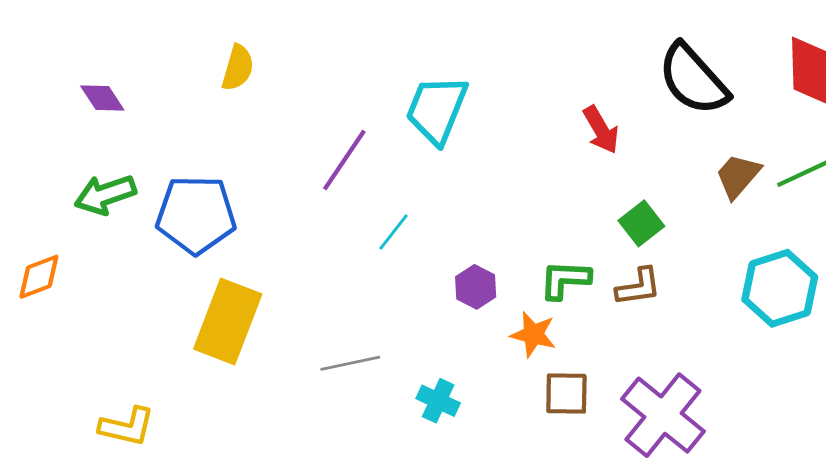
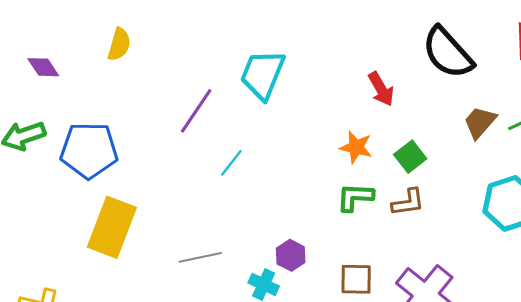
purple diamond: (102, 98) -> (43, 67), moved
purple hexagon: (476, 287) -> (291, 255), moved
orange star: (533, 334) -> (356, 147), moved

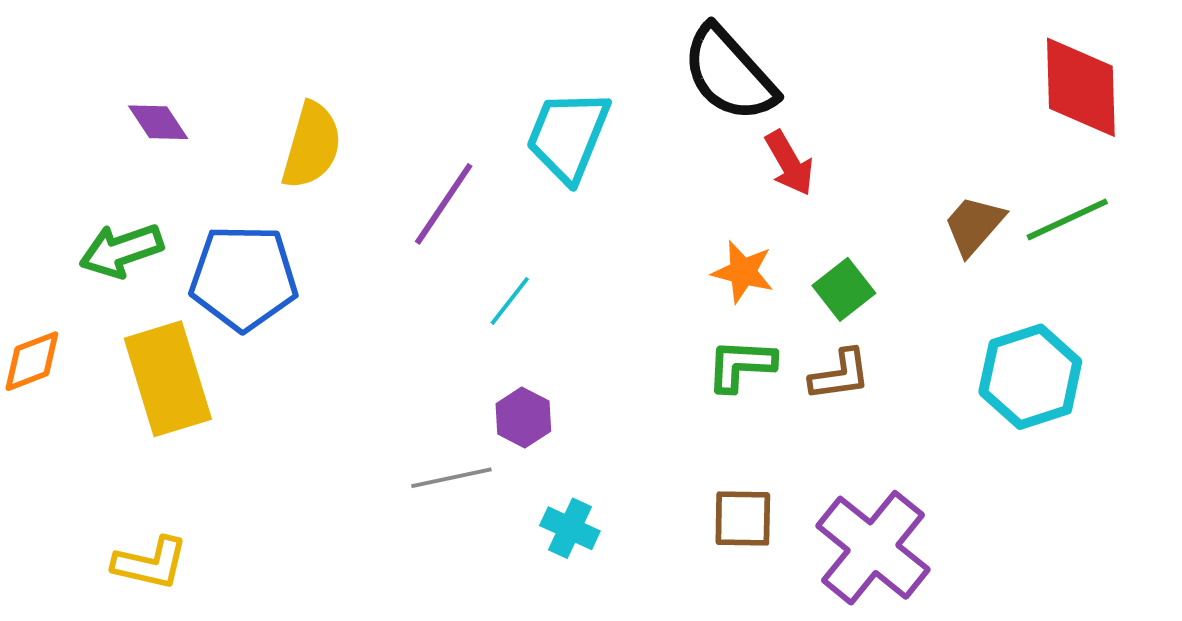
yellow semicircle: (119, 44) -> (312, 146), moved, size x1.4
black semicircle: (448, 53) -> (729, 74), moved
yellow rectangle: (112, 227) -> (168, 379), moved, turned -38
purple hexagon: (291, 255) -> (523, 418), moved

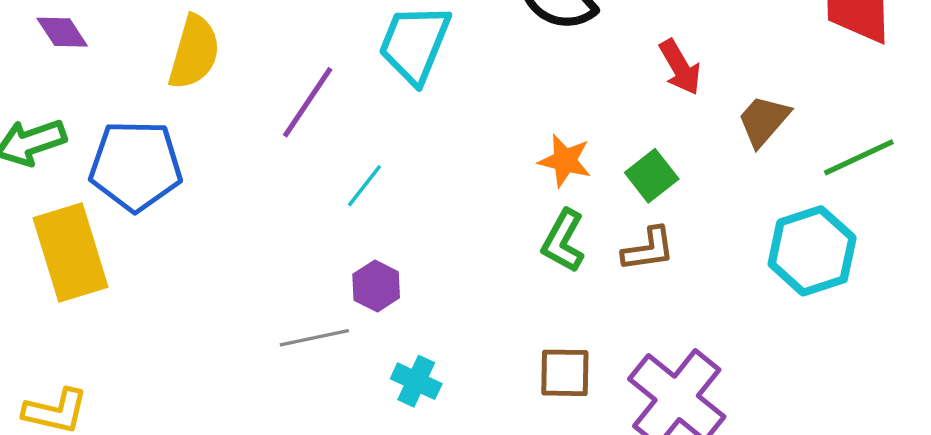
red arrow: (789, 163) -> (680, 67), moved
green line: (1067, 219) -> (859, 157), moved
green L-shape: (741, 365) -> (563, 241), turned -64

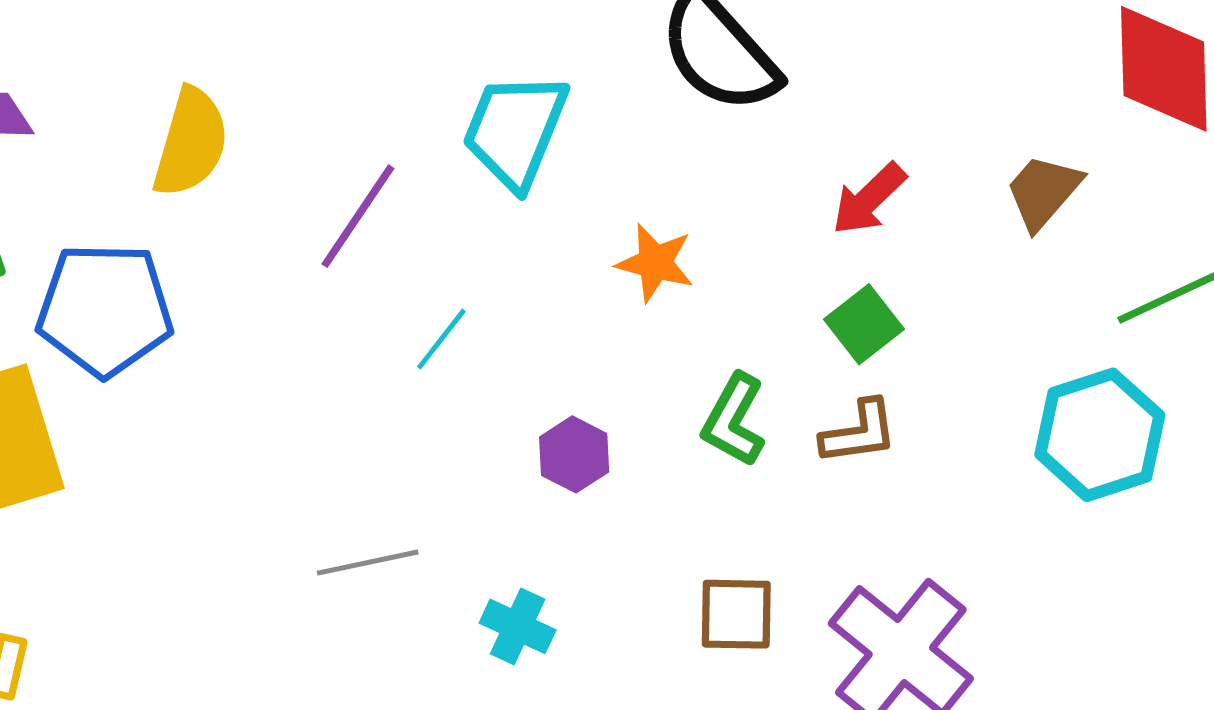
red arrow: (680, 67) -> (869, 199), moved, turned 76
brown trapezoid: (764, 121) -> (1043, 192), moved
orange star: (565, 161) -> (655, 263), moved
purple hexagon: (376, 286) -> (574, 454), moved

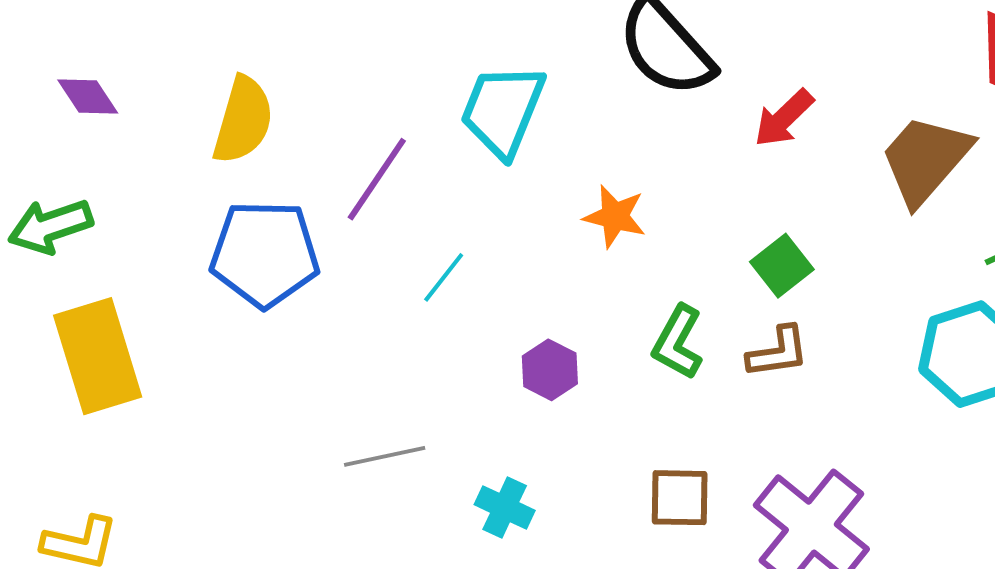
brown trapezoid: (1043, 192) -> (925, 159), size x1.5
red arrow: (869, 199) -> (784, 118), moved
blue pentagon: (105, 310) -> (265, 254), moved

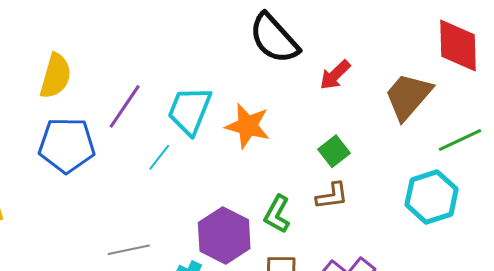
cyan trapezoid: (503, 110) -> (190, 111), moved
orange star: (615, 216) -> (248, 126), size x1.4
green L-shape: (678, 342) -> (277, 214), moved
purple hexagon: (550, 370) -> (224, 236), moved, size x1.8

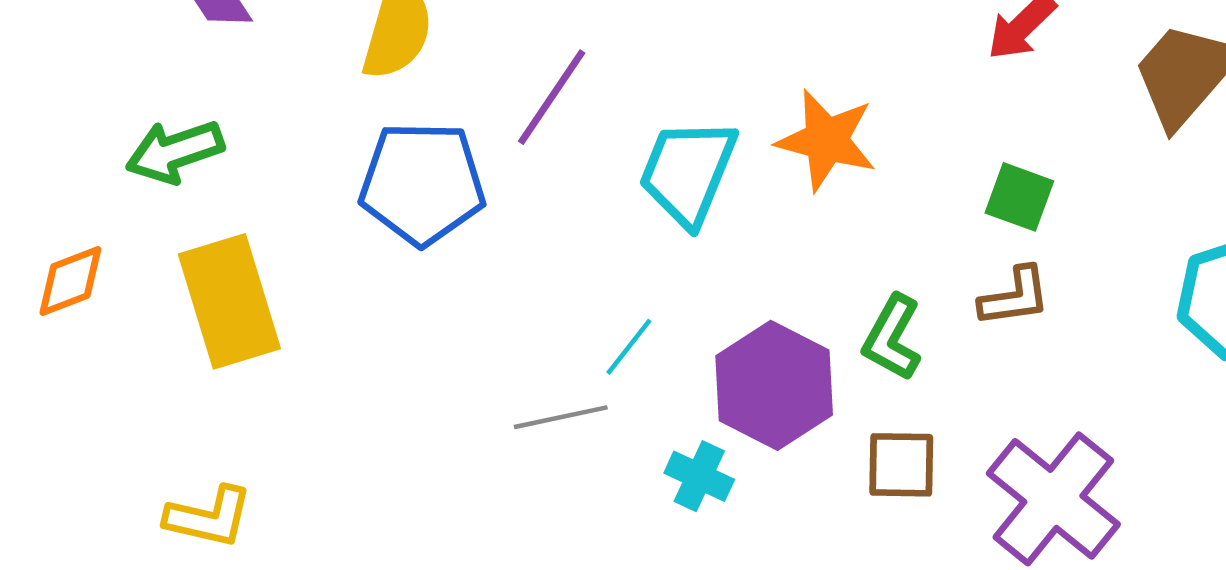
cyan trapezoid: (190, 111) -> (688, 172), moved
green square: (334, 151) -> (1019, 197), turned -32
cyan line: (159, 157) -> (629, 347), moved

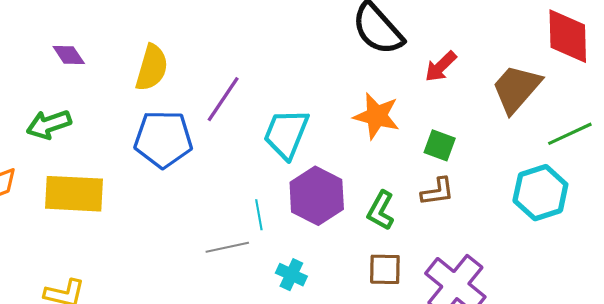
orange star: (826, 140) -> (377, 116), moved
yellow rectangle: (229, 301) -> (74, 194), turned -70
cyan line: (629, 347) -> (259, 215), turned -48
purple hexagon: (774, 385) -> (317, 196), moved

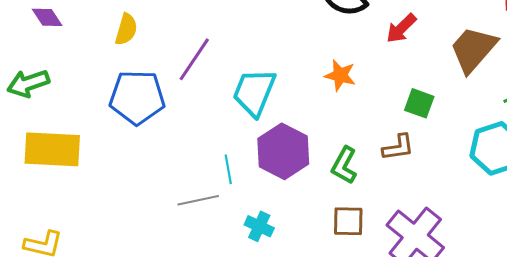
yellow semicircle: (152, 68) -> (126, 29), size x0.7
orange star: (377, 116) -> (340, 75), size x0.7
green square: (440, 145) -> (419, 103), moved

